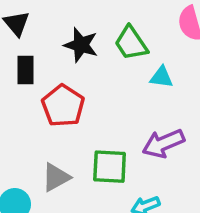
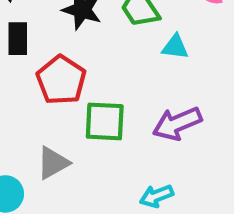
green square: (110, 167) -> (105, 121), moved

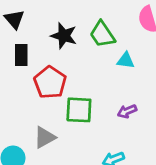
purple arrow: (177, 124) -> (127, 111), size x0.6

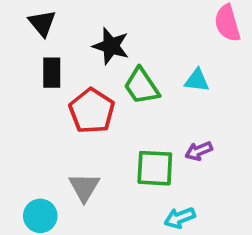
green trapezoid: (102, 34) -> (141, 86), moved
green square: (79, 110) -> (155, 168), moved
gray triangle: (45, 137) -> (84, 187), turned -30

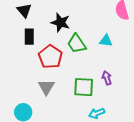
purple arrow: (199, 151) -> (107, 78), turned 96
gray triangle: (84, 187) -> (46, 87), moved

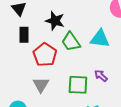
cyan triangle: (106, 41) -> (100, 39), size x1.5
purple arrow: (107, 78) -> (101, 76), turned -32

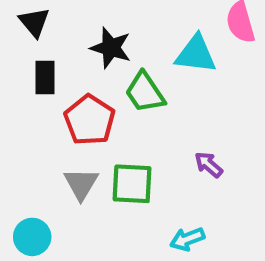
cyan triangle: (100, 39) -> (196, 54), moved
green square: (78, 85) -> (132, 184), moved

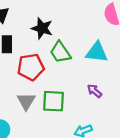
cyan triangle: (196, 54) -> (97, 52), moved
red pentagon: (90, 120) -> (31, 67), turned 30

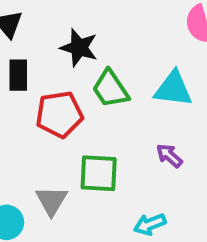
gray triangle: (26, 101) -> (52, 201), moved

